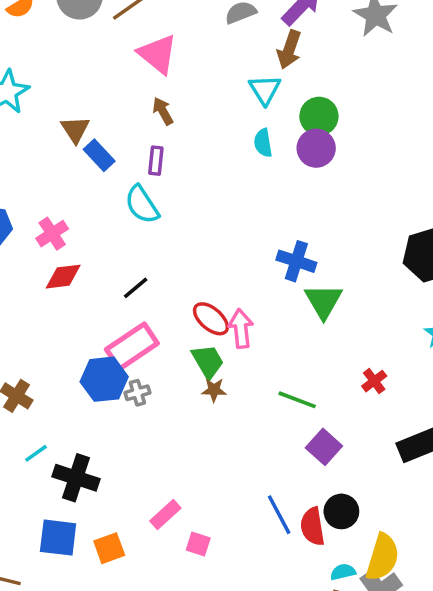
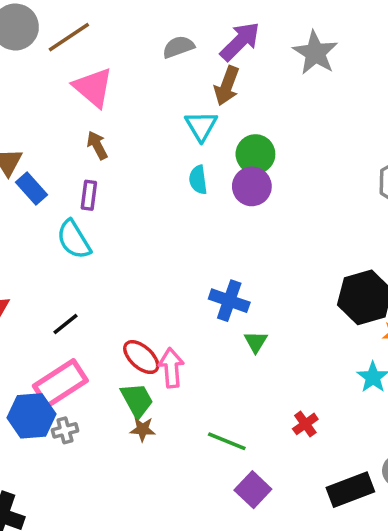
green triangle: (323, 301) -> (256, 342), size x0.6

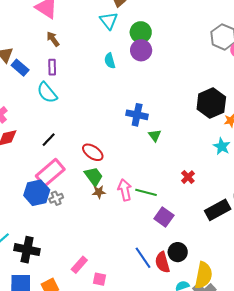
cyan semicircle: (198, 180) -> (110, 61), moved
pink arrow: (171, 368) -> (125, 190), moved

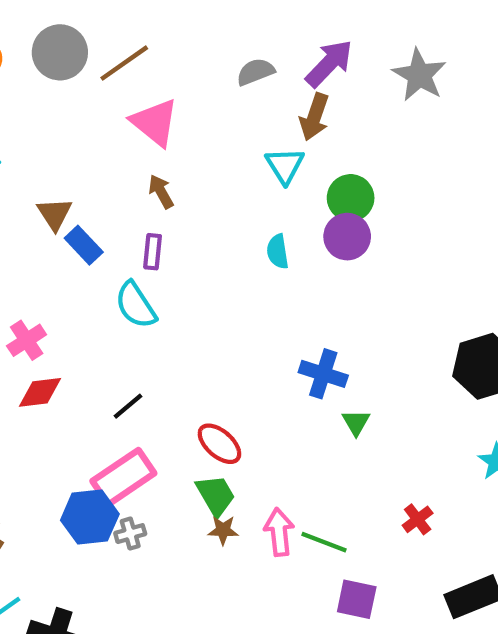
purple square: (164, 217) -> (357, 599), turned -30

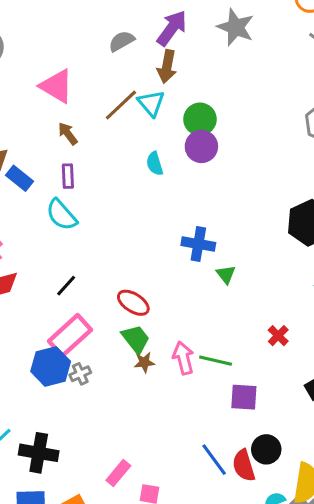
brown line: (124, 63) -> (121, 105), moved

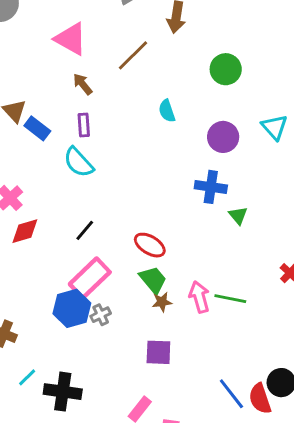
cyan triangle: (151, 103) -> (275, 127), moved
green circle: (200, 119) -> (226, 69), moved
purple circle: (201, 146) -> (223, 137), moved
purple square: (244, 397) -> (158, 352), moved

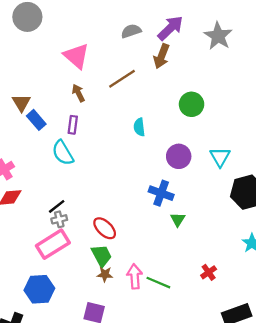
blue hexagon: (72, 308) -> (39, 289), moved
gray cross: (101, 315) -> (59, 219), moved

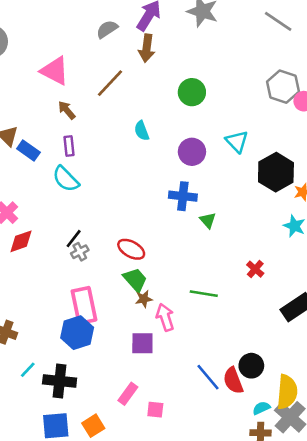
pink rectangle: (53, 244) -> (84, 305), moved, turned -56
pink arrow: (135, 276) -> (165, 317), moved

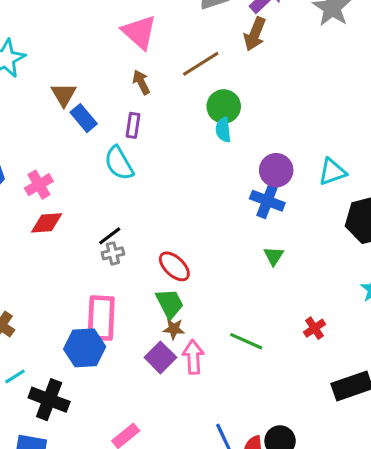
green circle: (192, 92) -> (224, 106), moved
cyan triangle: (237, 141) -> (332, 172), turned 40
blue cross: (183, 196) -> (267, 201), moved
purple square: (142, 343) -> (160, 357), moved, turned 30

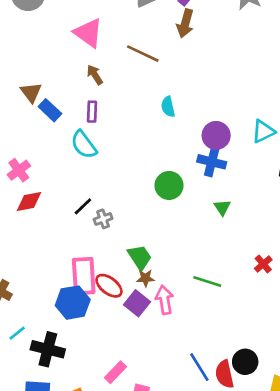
brown line: (201, 64) -> (143, 54), turned 64
green circle: (224, 106) -> (169, 185), moved
gray cross: (113, 253) -> (103, 219), moved
red ellipse: (174, 266) -> (109, 286), moved

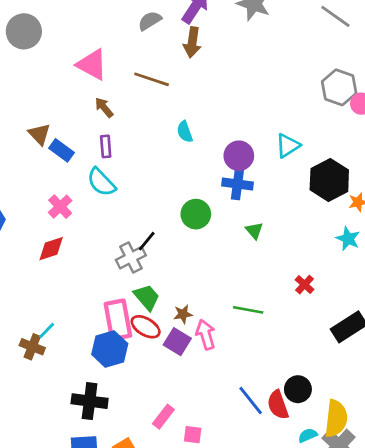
pink cross: (19, 170) -> (60, 207), moved
black line: (83, 206) -> (147, 241), moved
gray cross: (103, 219) -> (131, 258), size x1.5
green trapezoid: (140, 257) -> (147, 297), moved
cyan line: (17, 333) -> (47, 331), moved

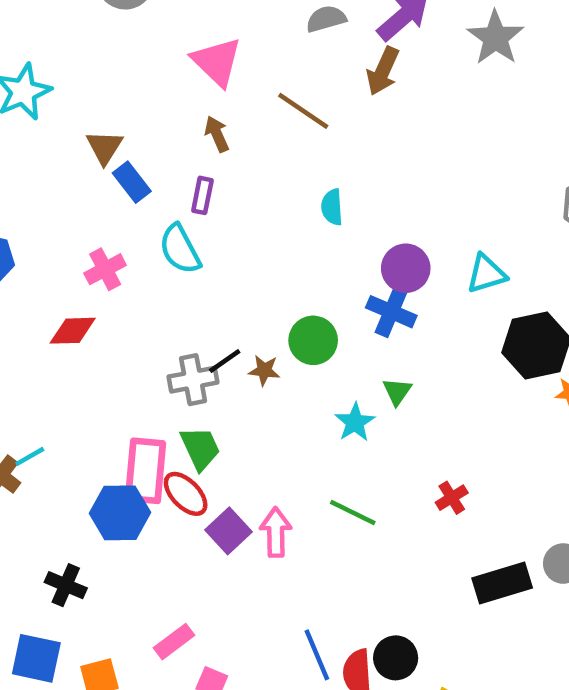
cyan star: (348, 239) -> (355, 422), moved
brown star: (183, 314) -> (264, 370), moved
black cross: (90, 401) -> (66, 585), size x0.7

